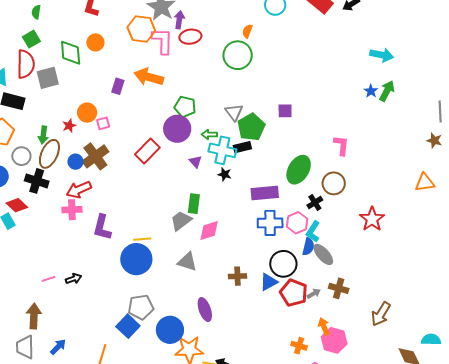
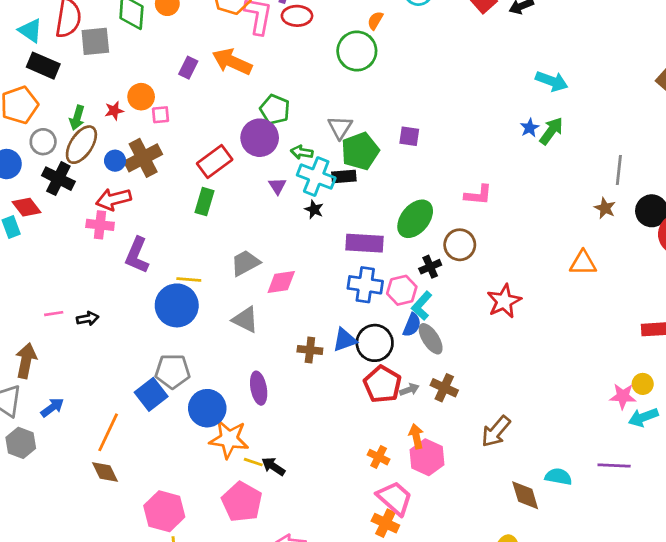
pink L-shape: (341, 145) -> (478, 195), turned 80
green rectangle: (194, 204) -> (205, 202), moved
blue triangle: (269, 282) -> (345, 340), moved

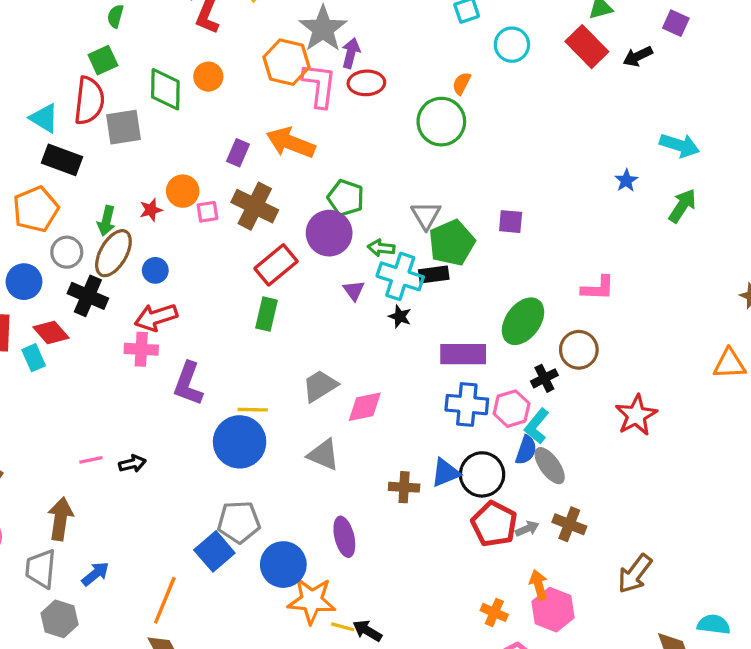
blue star: (530, 128) -> (626, 180), moved
brown cross: (143, 158) -> (255, 206), moved, turned -33

